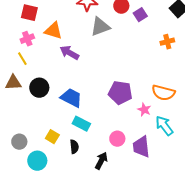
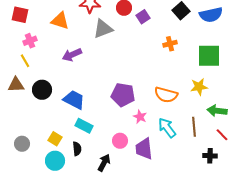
red square: (29, 13) -> (20, 15), moved
orange triangle: (53, 31) -> (60, 21), moved
purple arrow: (69, 53) -> (72, 55), turned -54
pink star: (144, 110) -> (140, 117), moved
cyan circle: (37, 161) -> (55, 161), moved

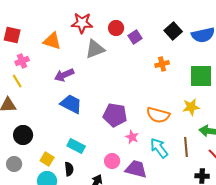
black circle: (42, 90) -> (23, 135), moved
blue trapezoid: (74, 100) -> (71, 104), moved
purple trapezoid: (144, 149) -> (136, 169), turned 110

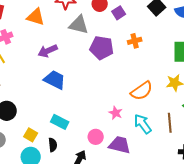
gray triangle: (95, 49) -> (79, 25), turned 35
orange cross: (162, 64) -> (135, 41), moved
purple pentagon: (115, 115) -> (102, 48), moved
orange semicircle: (158, 115) -> (142, 91), turned -50

